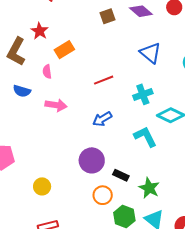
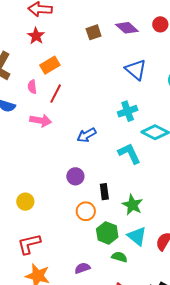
red star: (40, 31) -> (36, 36), moved
red line: (104, 80) -> (56, 94), moved, turned -42
purple circle: (92, 160) -> (75, 176), size x0.7
black rectangle: (121, 175) -> (104, 192), turned 56

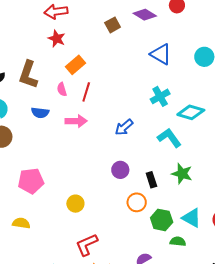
green star: (132, 205) -> (182, 174), moved

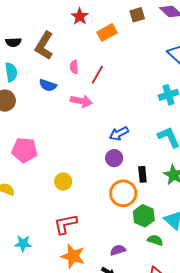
orange rectangle: (75, 65) -> (107, 33), moved
blue arrow: (124, 127) -> (119, 133), moved
orange circle: (137, 202) -> (123, 193), size x1.4

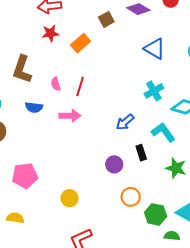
red star: (80, 16) -> (50, 33), turned -30
blue arrow: (119, 133) -> (125, 122), moved
black rectangle: (142, 174) -> (141, 153), moved
orange circle: (123, 193) -> (131, 197), size x0.7

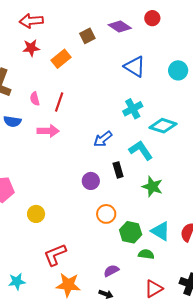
yellow circle: (69, 198) -> (36, 214), moved

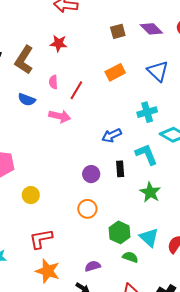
red star: (31, 48) -> (59, 43), moved
orange rectangle: (61, 59) -> (115, 72), moved
orange circle: (106, 214) -> (87, 209), moved

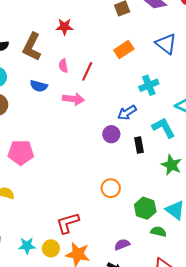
cyan cross: (147, 112) -> (149, 85), moved
purple circle: (91, 174) -> (111, 134), moved
yellow circle: (31, 195) -> (51, 248), moved

